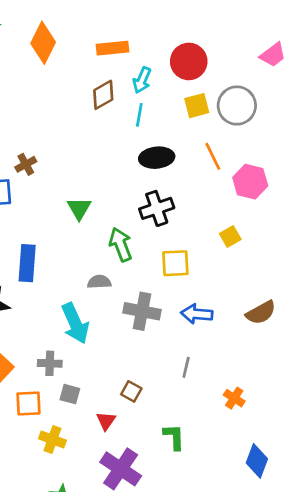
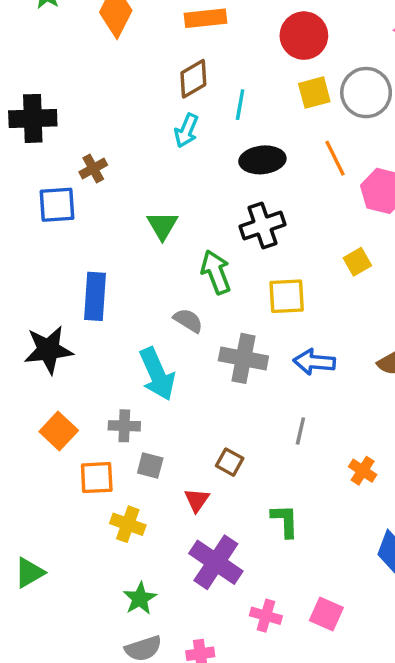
cyan arrow: (142, 80) -> (186, 131), moved
gray semicircle: (99, 282) -> (188, 320), turned 35

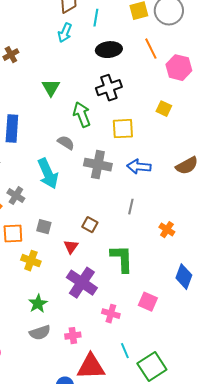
yellow square: (357, 262) -> (164, 109), turned -35
gray cross: (124, 426) -> (16, 196), moved, turned 30
green L-shape: (285, 521) -> (122, 259), size x1.4
pink square: (326, 614) -> (148, 302), moved

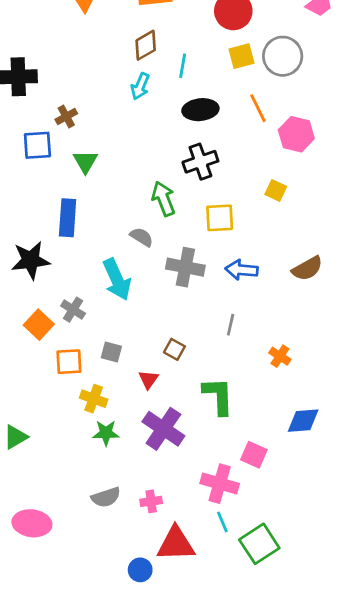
green triangle: (51, 88) -> (85, 162), moved
blue diamond: (184, 277) -> (303, 421), turned 65
green star: (38, 304) -> (106, 433), moved, turned 30
pink cross: (111, 314) -> (220, 484), moved, size x1.5

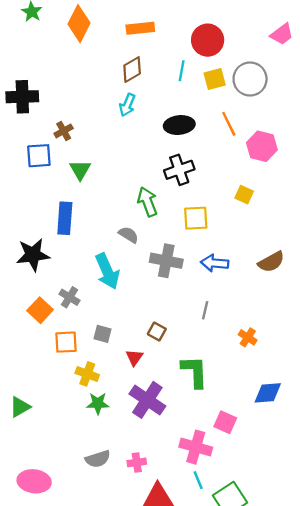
cyan line: (183, 66) -> (182, 71), moved

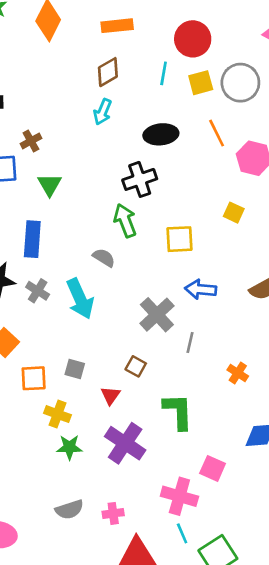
black cross: (179, 170) -> (140, 179), moved
gray cross: (166, 261) -> (157, 315), moved, turned 36
gray cross: (70, 297) -> (38, 291), moved

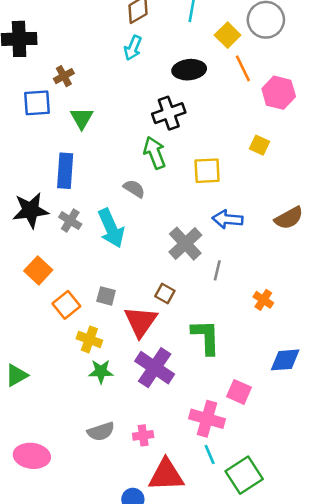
yellow square: (201, 83) -> (228, 35), moved, turned -30
orange square: (34, 378) -> (66, 305), turned -36
red triangle: (111, 395) -> (141, 322), size x1.8

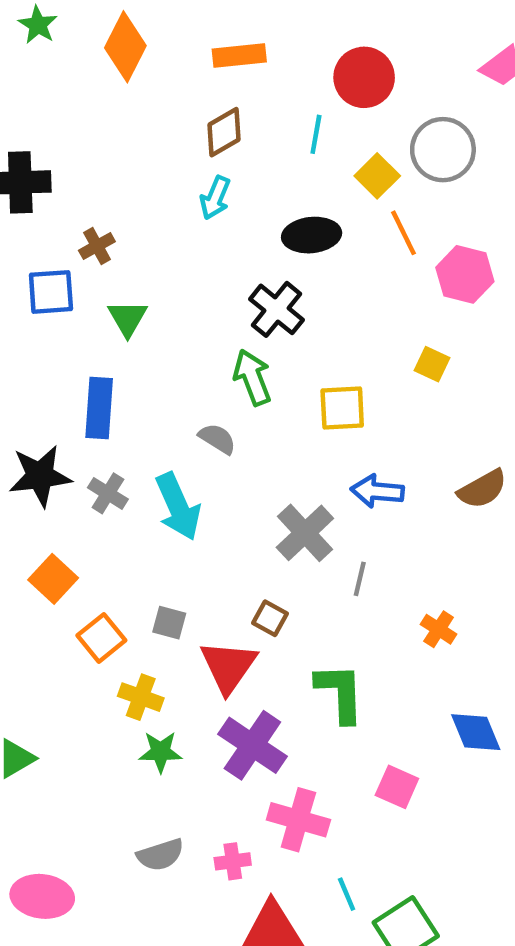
black cross: (169, 113) -> (277, 309), turned -32
blue diamond: (285, 360) -> (476, 732), turned 72
pink cross: (207, 419) -> (298, 820), moved

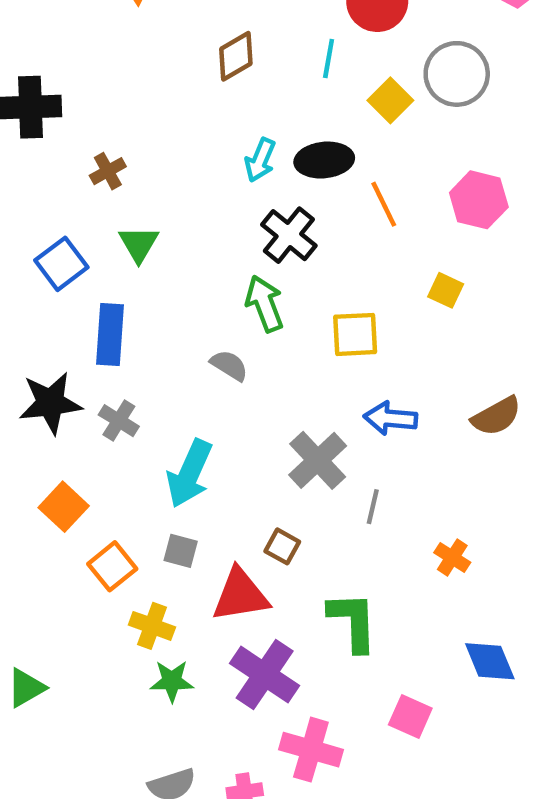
cyan arrow: (215, 198) -> (260, 160), moved
orange line: (404, 233) -> (384, 204), moved
blue square: (51, 292) -> (61, 264), moved, turned -33
cyan arrow: (178, 507) -> (190, 474), moved, turned 48
red triangle: (228, 666) -> (240, 595), turned 46

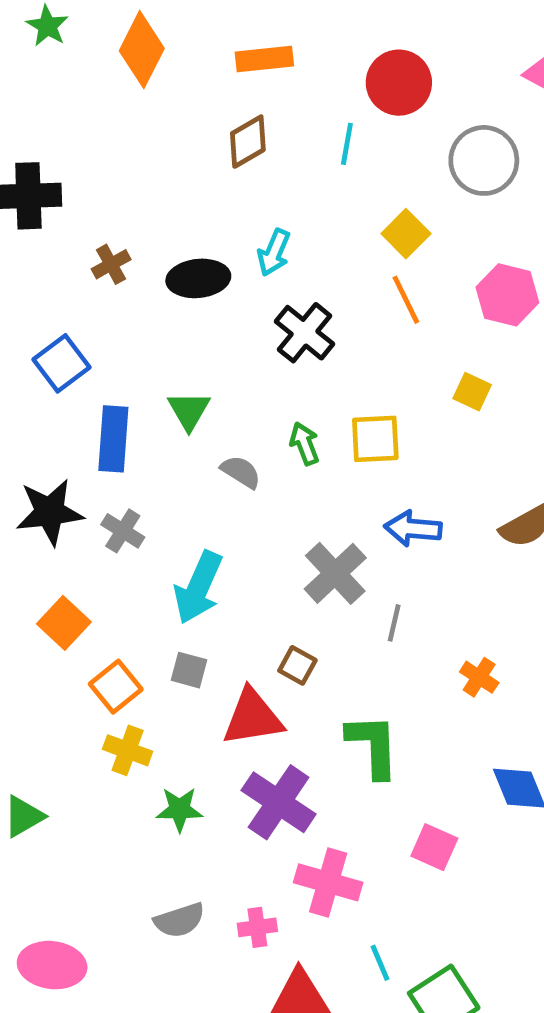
yellow square: (390, 100) -> (406, 234), moved
black ellipse: (324, 160) -> (198, 278), moved
green triangle: (139, 244) -> (189, 411), moved
green arrow: (265, 304) -> (305, 444), moved, size x0.7
yellow cross: (152, 626) -> (128, 750), moved

